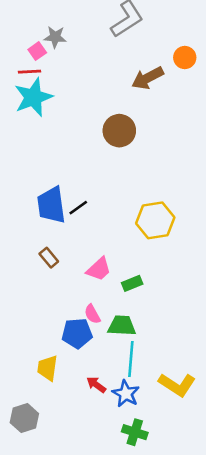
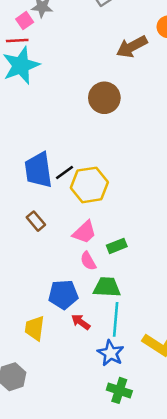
yellow hexagon: (155, 220) -> (89, 185), moved
pink semicircle: (92, 314) -> (88, 261), moved
red arrow: (96, 385) -> (81, 322), moved

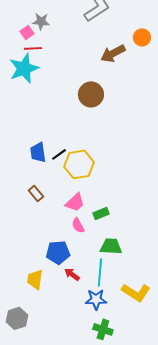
red line: (17, 40) -> (33, 48), moved
blue trapezoid: (38, 170) -> (38, 152), size x0.7
green trapezoid: (107, 287) -> (111, 246), moved
blue star: (111, 353) -> (96, 299), turned -30

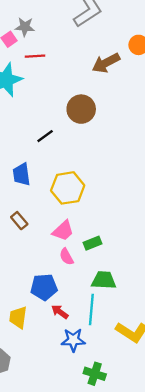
red line: (33, 48) -> (35, 56), moved
black line: (59, 154) -> (45, 136), moved
blue star: (96, 299) -> (73, 340), moved

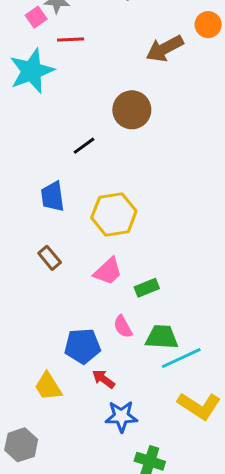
pink semicircle: (67, 257) -> (123, 327), moved
cyan line: (91, 310) -> (181, 358), moved, turned 60
yellow trapezoid: (18, 317) -> (48, 386), turned -40

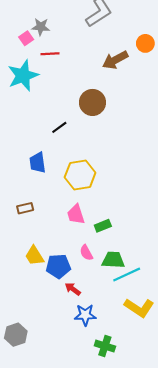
brown rectangle: (50, 258) -> (25, 208), moved, turned -63
pink trapezoid: (108, 271) -> (76, 214), turned 115
yellow trapezoid: (48, 386) -> (34, 256), moved

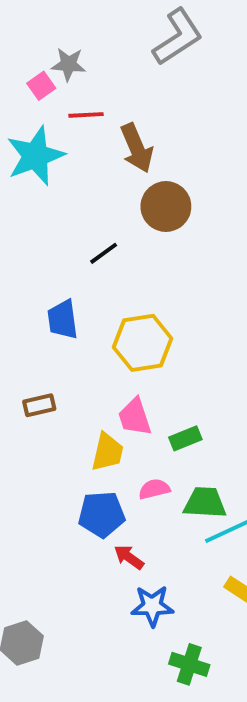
brown arrow: (115, 60) -> (137, 148), moved, turned -85
pink semicircle: (86, 253) -> (154, 489), turned 105
yellow trapezoid: (34, 256) -> (107, 452), moved, turned -135

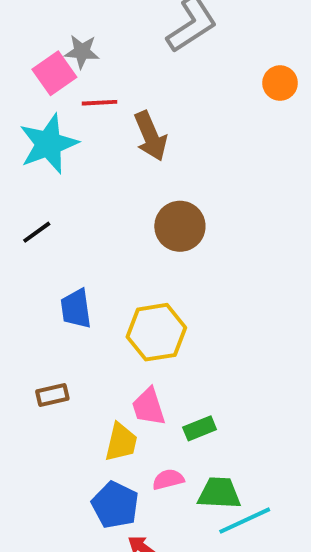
pink square: (41, 86) -> (54, 73), size x1.5
brown circle: (166, 207) -> (180, 226), moved
black line: (104, 253) -> (37, 232), moved
blue pentagon: (102, 514) -> (115, 505), turned 30

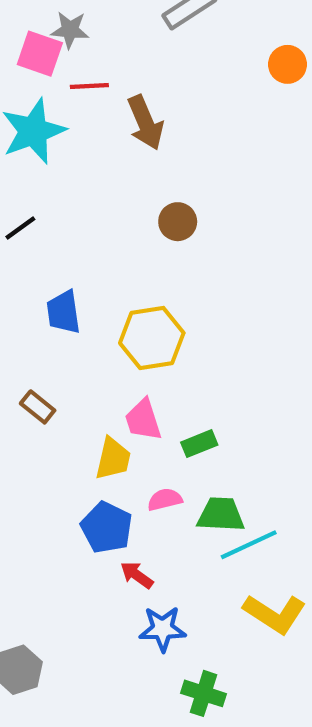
pink square: (54, 73) -> (40, 54), turned -36
brown circle: (180, 226) -> (178, 222), size x0.7
brown rectangle: (52, 395) -> (38, 407), turned 52

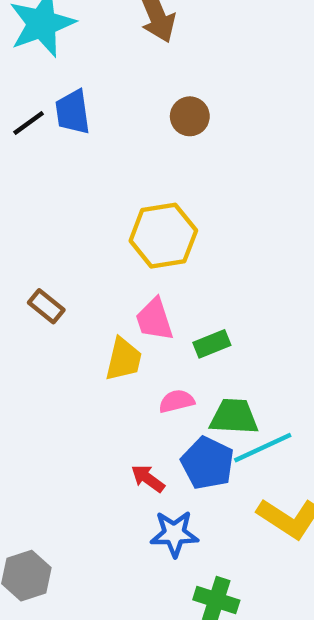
blue trapezoid: (63, 312) -> (73, 112), moved
blue pentagon: (107, 528) -> (207, 463), moved

